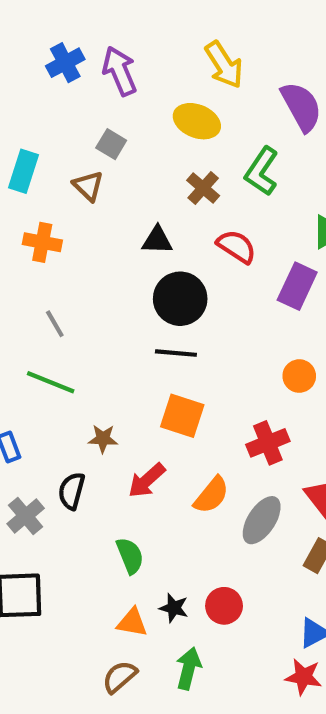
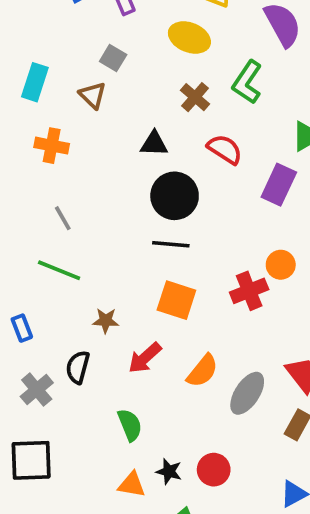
red cross: (268, 443) -> (249, 291), moved

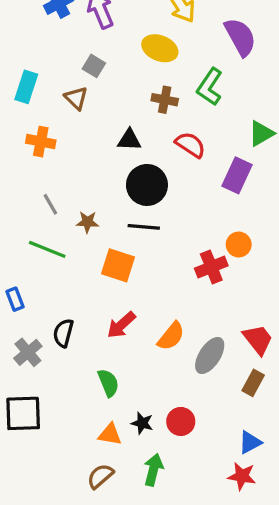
brown cross: (195, 97) -> (165, 100), turned -30
orange square: (176, 300) -> (118, 265), moved
brown star: (106, 321) -> (87, 222), moved

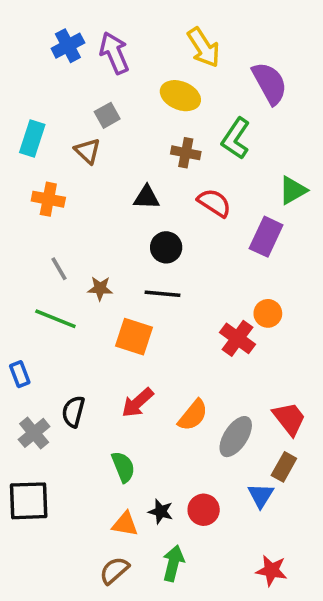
gray square: (94, 66) -> (107, 115), turned 30
black circle: (147, 185) -> (166, 247), size x0.7
red cross: (211, 267) -> (237, 338), turned -32
blue triangle: (250, 442) -> (261, 495), moved, turned -30

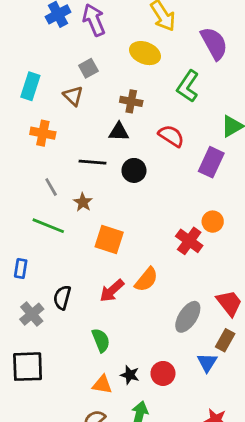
brown cross: (186, 153) -> (131, 101), moved
brown star: (100, 288) -> (83, 202), turned 30
black line: (163, 294) -> (93, 162), moved
blue rectangle: (20, 374) -> (21, 268), turned 30
orange semicircle: (193, 415) -> (146, 280), moved

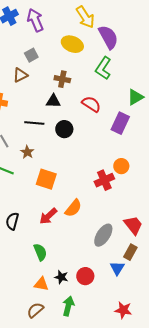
purple semicircle: (214, 43) -> (108, 37), moved
brown triangle: (73, 96) -> (20, 75), turned 49
red cross: (189, 241) -> (104, 180), turned 30

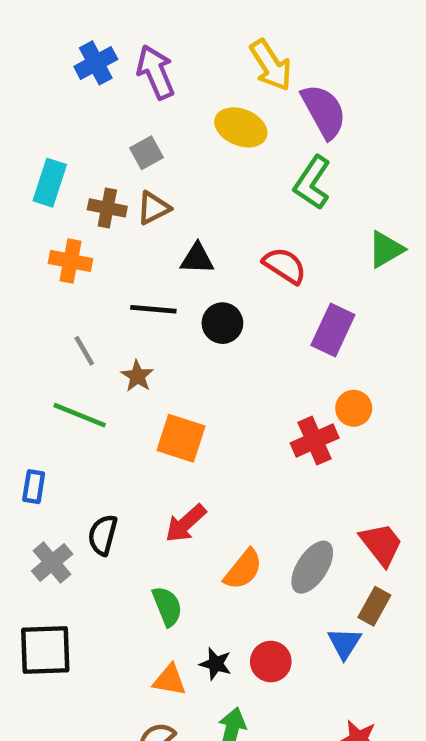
brown triangle: (20, 75) -> (153, 208), moved
brown cross: (62, 79) -> (107, 208), moved
purple rectangle: (120, 123) -> (333, 330), moved
orange semicircle: (73, 208) -> (243, 569), moved

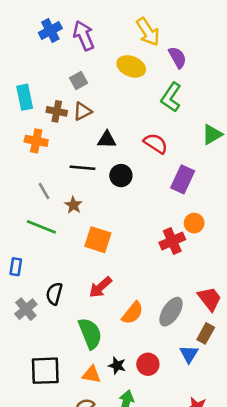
purple semicircle: (324, 111) -> (177, 57), size x0.7
cyan rectangle: (50, 183) -> (25, 97), turned -30
green semicircle: (167, 606) -> (90, 333), size x1.4
black square: (45, 650) -> (45, 371), moved

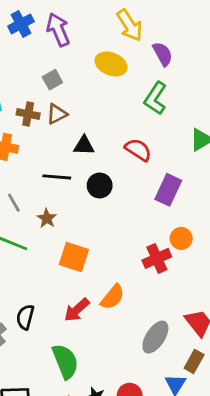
orange semicircle: (132, 313) -> (112, 297), moved

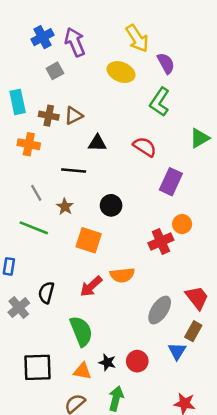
gray square: (52, 80) -> (55, 71), moved
black circle: (100, 186) -> (111, 205), moved
orange semicircle: (112, 297) -> (122, 275), turned 45

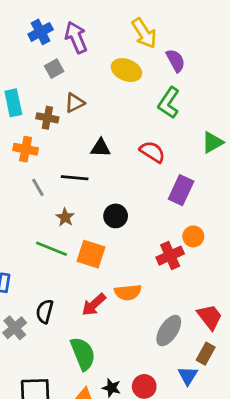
brown triangle: (74, 116) -> (75, 103), moved
gray line: (36, 193) -> (38, 187), moved
green line: (34, 228) -> (51, 249), moved

